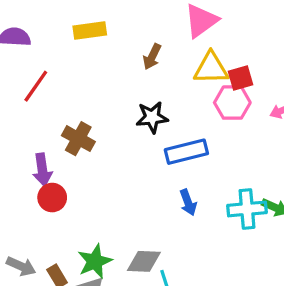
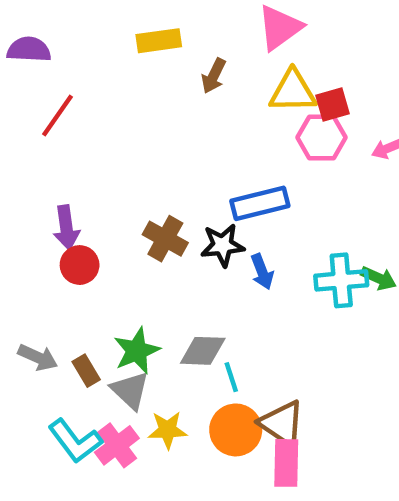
yellow rectangle: (90, 31) -> (159, 41), moved
black star: (152, 117) -> (222, 245), moved
brown cross: (78, 139) -> (165, 239), moved

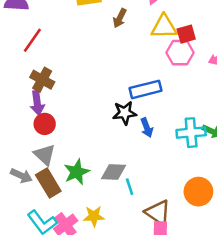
brown cross: (165, 239) -> (42, 80), moved
brown rectangle: (86, 371) -> (48, 183), size x1.6
gray triangle: (130, 390) -> (45, 155), moved
orange circle: (236, 430) -> (198, 192), moved

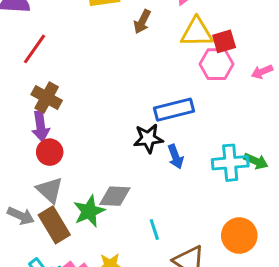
gray diamond: (114, 172) -> (115, 196), moved

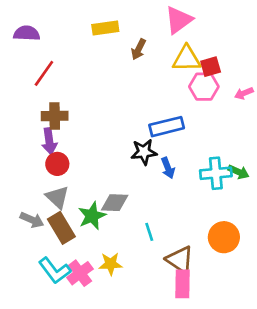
brown cross: (47, 97) -> (55, 116), turned -30

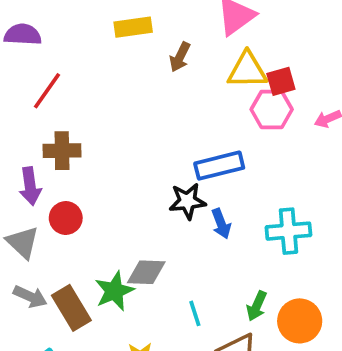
purple arrow: (49, 141) -> (30, 186), moved
green arrow: (239, 172) -> (257, 306), moved, turned 90
gray triangle: (57, 197) -> (23, 242), moved

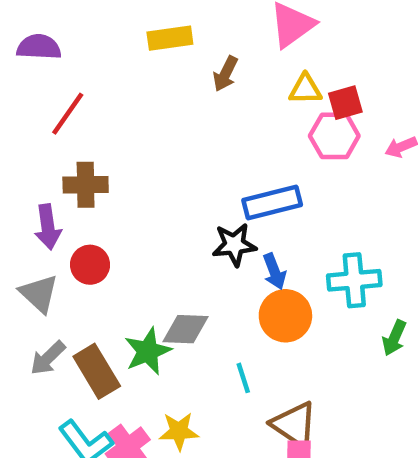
yellow triangle: (247, 70) -> (305, 89), size x0.7
gray arrow: (30, 297) -> (48, 358), turned 112
green arrow: (257, 306) -> (394, 338), moved
orange circle: (300, 321) -> (285, 316), moved

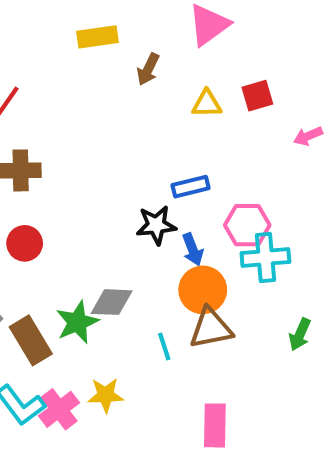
yellow triangle: (305, 89) -> (207, 104), moved
pink hexagon: (334, 136) -> (247, 225), moved
blue rectangle: (272, 203) -> (191, 187), size x0.7
green arrow: (394, 338) -> (300, 334), moved
brown triangle: (294, 425) -> (211, 328), moved, turned -45

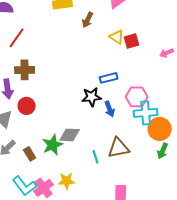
red square: (257, 96) -> (132, 41), moved
yellow triangle: (207, 104) -> (117, 37), turned 35
orange circle: (203, 290) -> (160, 129), moved
brown rectangle: (31, 340) -> (30, 154), size x0.6

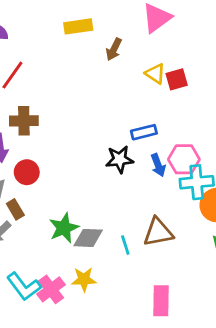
blue arrow: (110, 109) -> (158, 165), moved
gray diamond: (70, 135) -> (88, 238), moved
brown rectangle: (30, 154) -> (15, 209), moved

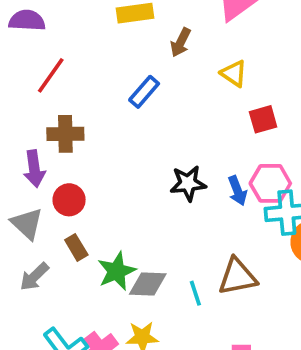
red square: (177, 79) -> (263, 119), moved
blue rectangle: (144, 132) -> (144, 92), moved, turned -35
brown rectangle: (15, 209) -> (76, 247), moved

